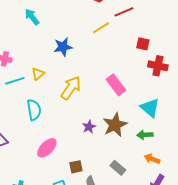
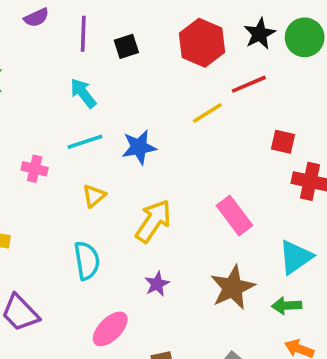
cyan line: (15, 81) -> (85, 142), moved
cyan triangle: (150, 108) -> (296, 257), turned 45
purple star: (89, 127) -> (157, 284), moved

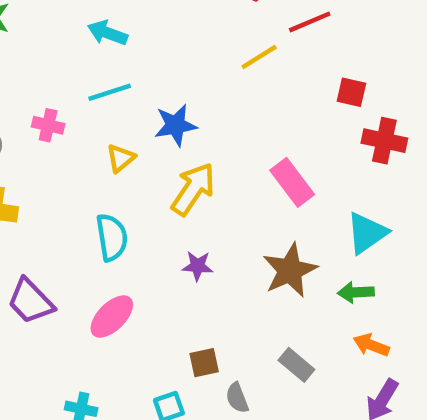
cyan arrow: (83, 93) -> (107, 33), turned -32
blue star: (139, 147) -> (176, 125), moved
purple star: (157, 284) -> (198, 266), turned 30
pink ellipse: (110, 329) -> (112, 316), moved

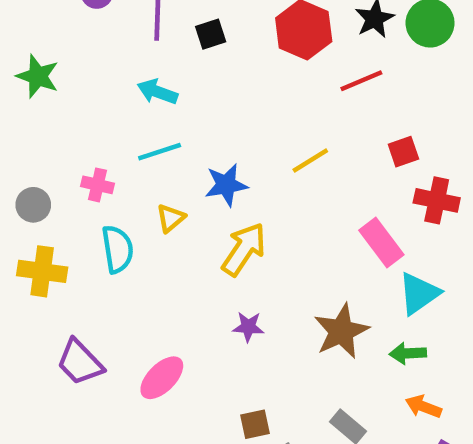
yellow line: (259, 57) -> (310, 161), moved
red square: (351, 92) -> (403, 152), turned -32
pink rectangle: (292, 182) -> (381, 243), moved
cyan semicircle: (112, 237) -> (117, 249), moved

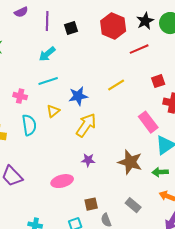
cyan arrow: (157, 92) -> (47, 54), turned -60
brown star: (341, 331) -> (130, 162), turned -30
pink ellipse: (162, 378) -> (62, 181), moved, turned 30

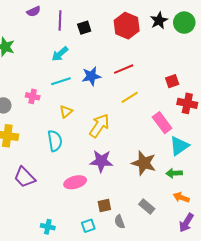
red line: (139, 49) -> (124, 69), moved
yellow line: (116, 85) -> (130, 97), moved
blue star: (78, 96) -> (91, 76), moved
cyan semicircle: (29, 125) -> (55, 141), moved
purple star: (88, 160) -> (101, 161), size x1.6

